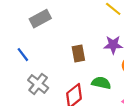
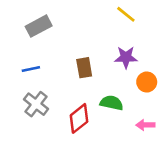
blue line: (23, 55) -> (31, 69), moved, turned -64

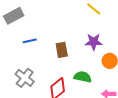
gray rectangle: (39, 26) -> (14, 16), moved
blue line: (31, 69) -> (30, 41), moved

